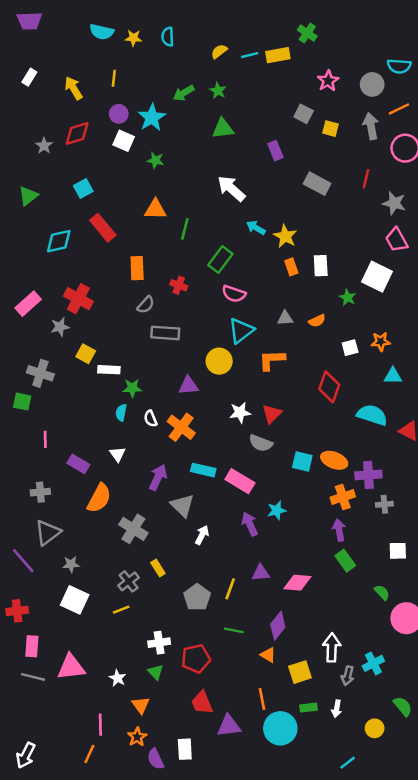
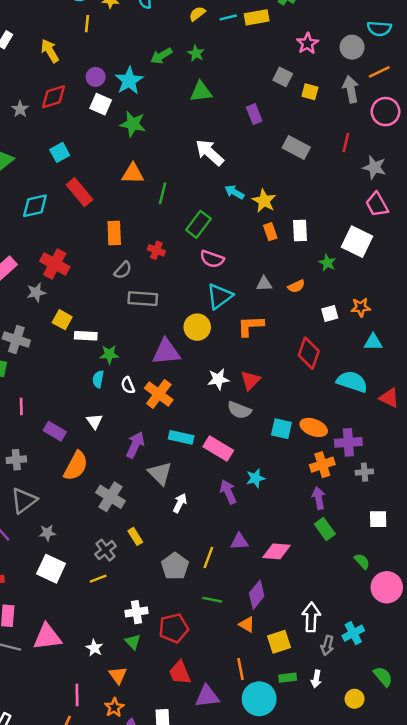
yellow line: (114, 78) -> (87, 24), moved
green star: (155, 160) -> (133, 124), size x1.5
purple triangle: (189, 386) -> (166, 352), size x1.4

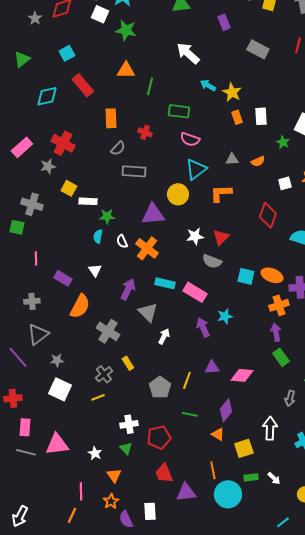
green rectangle: (198, 224) -> (179, 111), turned 60
gray arrow: (327, 645) -> (290, 398), moved
white arrow: (316, 679) -> (274, 478), turned -56

